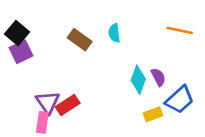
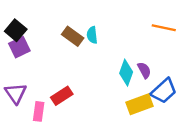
cyan semicircle: (114, 33) -> (92, 35), moved
purple triangle: (48, 102) -> (16, 93), moved
yellow rectangle: (153, 114) -> (139, 104), size x1.5

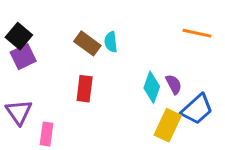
red rectangle: (62, 96) -> (85, 89), moved, turned -50
yellow rectangle: (139, 104) -> (168, 125), turned -45

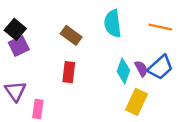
cyan semicircle: (111, 42) -> (113, 23), moved, size x1.6
blue trapezoid: (197, 109) -> (160, 67), moved

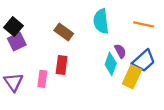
purple semicircle: (141, 69) -> (120, 51), moved
yellow rectangle: (136, 102) -> (132, 77), moved
pink rectangle: (38, 109) -> (42, 79), moved

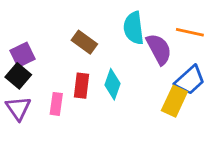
black square: (14, 27) -> (18, 76), moved
purple semicircle: (120, 51) -> (159, 49), moved, size x1.6
cyan diamond: (111, 64) -> (113, 84), moved

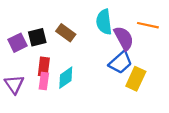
black square: (18, 76) -> (37, 37), moved, turned 36
blue trapezoid: (190, 80) -> (120, 62), moved
cyan diamond: (113, 84) -> (66, 78), moved, turned 35
red rectangle: (82, 86) -> (44, 67), moved

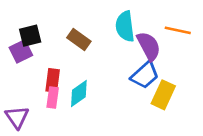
black square: (37, 37) -> (30, 36), moved
purple triangle: (14, 84) -> (17, 117), moved

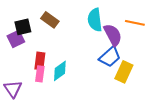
brown rectangle: (79, 40) -> (50, 20), moved

